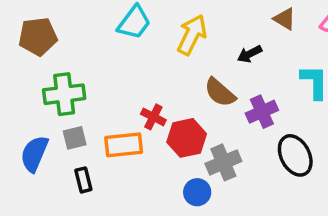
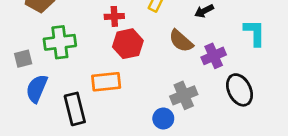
red cross: (153, 117) -> (114, 16), moved, turned -30
gray square: (75, 138) -> (23, 59), moved
red hexagon: (187, 138) -> (128, 44), moved
black rectangle: (83, 180) -> (75, 109), size x1.6

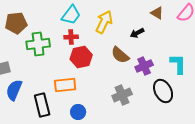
cyan L-shape: (254, 33) -> (178, 64), moved
green cross: (60, 42) -> (38, 44), moved
blue circle: (163, 118) -> (78, 112), moved

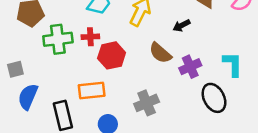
red cross: (71, 37) -> (90, 37), moved
gray cross: (122, 95) -> (147, 103), moved

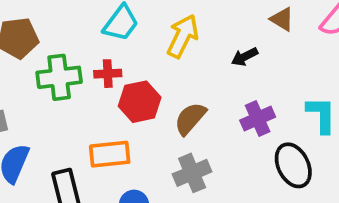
brown semicircle: (160, 53) -> (190, 119), moved, turned 90

